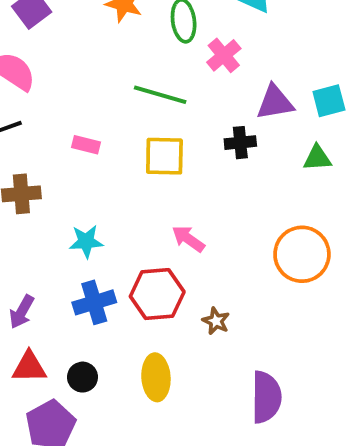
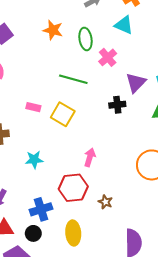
purple triangle: (275, 102) -> (136, 83), turned -35
yellow square: (164, 156) -> (63, 114), moved, turned 30
pink arrow: (188, 239) -> (90, 157), turned 72
blue cross: (94, 302) -> (41, 209), moved

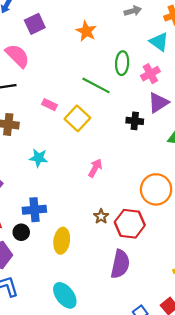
green ellipse: (86, 39) -> (122, 63), moved
pink cross: (108, 57) -> (150, 74), moved
red hexagon: (73, 188) -> (130, 224), moved

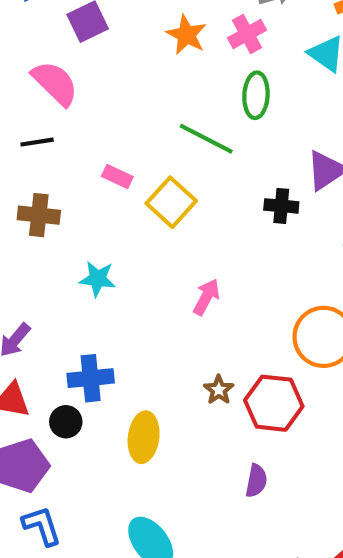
pink cross: (150, 74) -> (247, 34), moved
purple semicircle: (120, 264) -> (256, 481), size x0.6

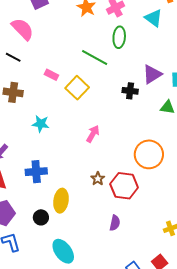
black line: (37, 142) -> (13, 57), turned 35
black circle: (66, 422) -> (41, 217), moved

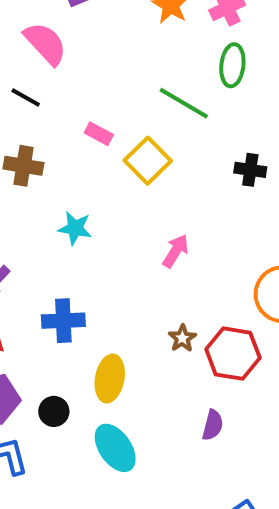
black circle: (41, 217) -> (54, 411), moved
cyan ellipse: (63, 251) -> (115, 448), moved

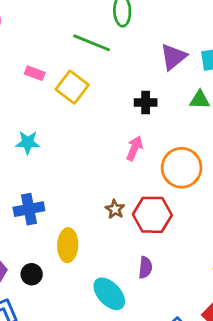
black cross: (250, 170) -> (146, 102), moved
pink arrow: (176, 251) -> (134, 148), moved
cyan ellipse: (115, 448) -> (109, 294), moved

